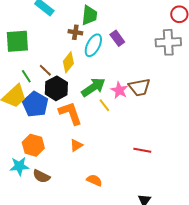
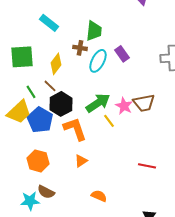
yellow diamond: (68, 62) -> (56, 64), moved
cyan star: (19, 166) -> (30, 201), moved

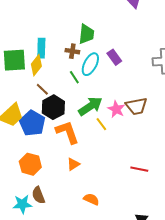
cyan rectangle: (49, 23) -> (41, 48), moved, turned 54
yellow diamond: (56, 64) -> (36, 65), moved
green line: (31, 92) -> (74, 77), moved
brown semicircle: (46, 192) -> (38, 195), turned 42

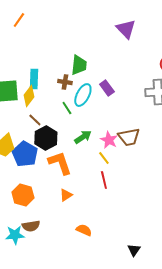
green arrow: (90, 106) -> (83, 137), size x0.7
yellow line: (101, 124) -> (104, 158), moved
red line: (139, 169) -> (104, 180), moved, turned 66
brown semicircle: (38, 195) -> (31, 226), turned -78

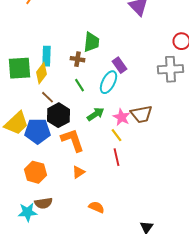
cyan ellipse: (83, 95) -> (108, 82), moved
blue pentagon: (25, 154) -> (38, 131), turned -30

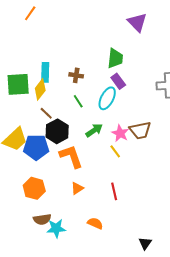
green trapezoid: (92, 42) -> (115, 58), moved
red line: (116, 157) -> (114, 191), moved
cyan star: (28, 212) -> (56, 228), moved

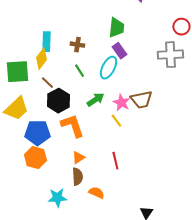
green square: (18, 84) -> (17, 72), moved
blue pentagon: (36, 147) -> (37, 133), moved
brown semicircle: (42, 219) -> (77, 177), moved, turned -84

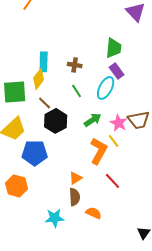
orange L-shape: (72, 126) -> (99, 151), moved, turned 48
orange hexagon: (35, 158) -> (17, 186), moved
red line: (115, 161) -> (113, 181), turned -30

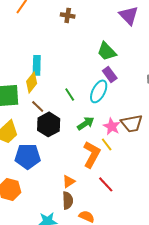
green trapezoid: (114, 48) -> (107, 51), turned 130
brown cross: (75, 65) -> (68, 15), moved

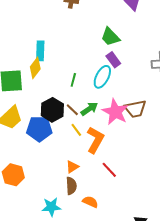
green line: (70, 94) -> (73, 80), turned 48
brown line: (38, 106) -> (72, 110), moved
pink star: (112, 126) -> (115, 112), size x1.5
yellow line: (107, 144) -> (76, 130), moved
blue pentagon: (28, 156) -> (39, 129), moved

